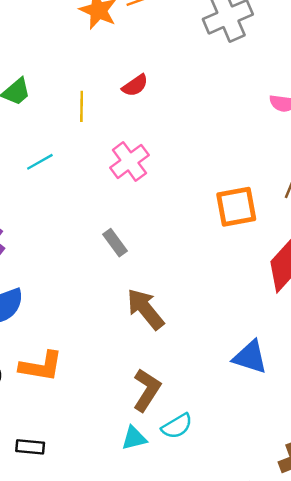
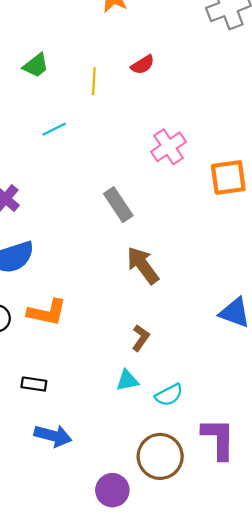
pink cross: (129, 161) -> (169, 147), moved
gray rectangle: (115, 243) -> (118, 205), size x1.4
brown L-shape: (147, 390) -> (141, 338), size x0.7
cyan semicircle: (177, 426) -> (169, 395), moved

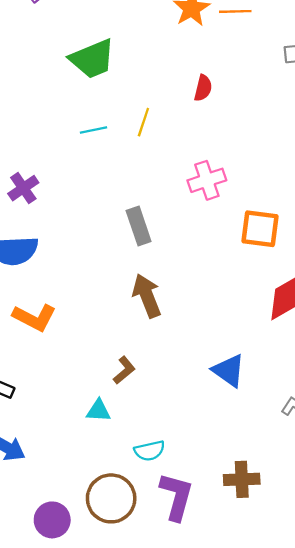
green trapezoid: (36, 65) -> (92, 59), size x1.6
red semicircle: (143, 65) -> (203, 88), turned -60
yellow line: (94, 81) -> (143, 122), moved
cyan semicircle: (169, 395) -> (150, 451), moved

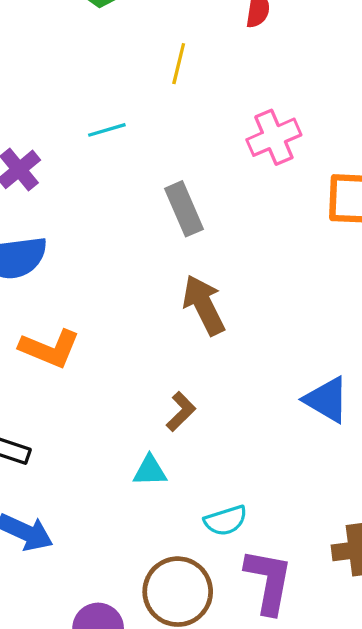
cyan line: (94, 130) -> (107, 130), moved

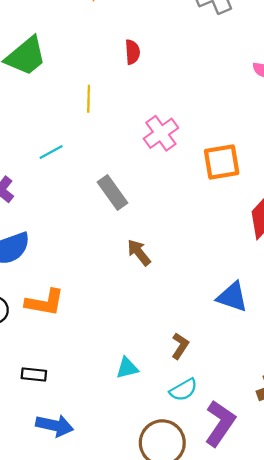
brown arrow: (204, 305) -> (139, 252), size x0.7
brown L-shape: (181, 411) -> (180, 346), moved
purple L-shape: (268, 581) -> (220, 423), turned 36

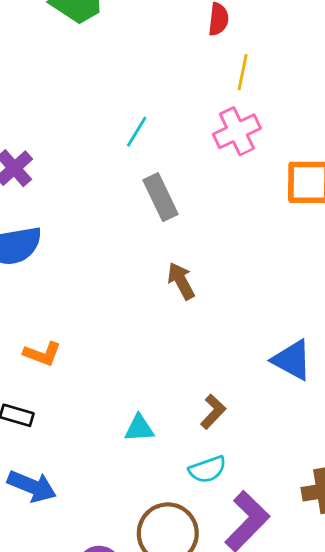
yellow line: (89, 99) -> (243, 72), moved
cyan line: (51, 152) -> (137, 132), moved, turned -40
orange L-shape: (45, 302) -> (42, 354), moved, size x0.7

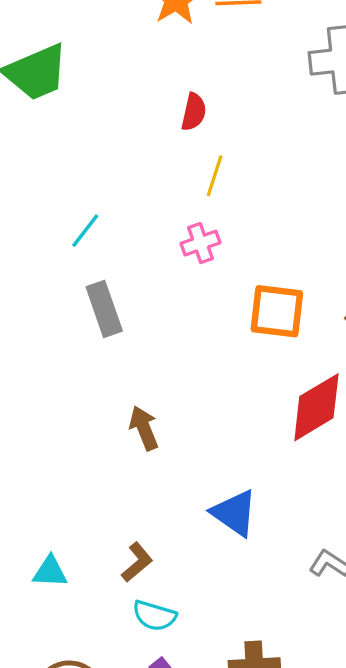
pink cross: (237, 131) -> (201, 243), size x0.7
brown arrow: (181, 281) -> (144, 428), moved
cyan semicircle: (207, 469) -> (154, 616), moved, turned 30

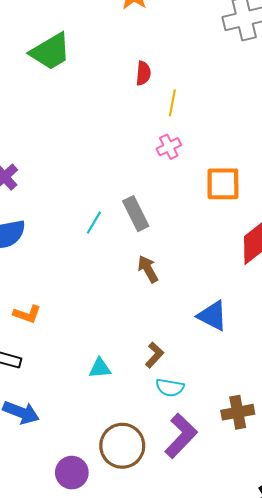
red semicircle: (194, 112) -> (143, 73), moved
cyan line: (85, 231) -> (94, 223), moved
gray rectangle: (104, 309) -> (136, 214), moved

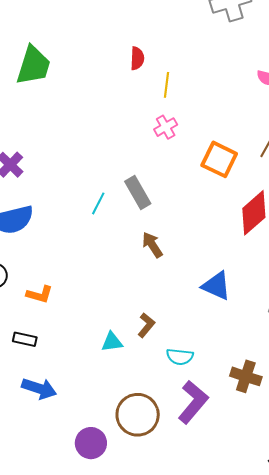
green trapezoid: (50, 52) -> (33, 65), moved, turned -39
orange square: (223, 184) -> (219, 159), turned 30
brown L-shape: (154, 355) -> (146, 325), moved
brown cross: (238, 412) -> (246, 376), turned 32

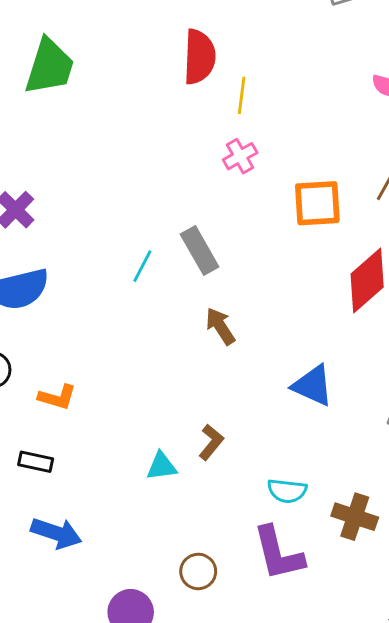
red semicircle: (137, 58) -> (199, 57), size x1.6
orange square: (219, 159) -> (317, 203), turned -30
cyan semicircle: (180, 357) -> (287, 491), moved
purple L-shape: (193, 402) -> (278, 553), turned 126
brown circle: (138, 415) -> (198, 571), size x0.6

